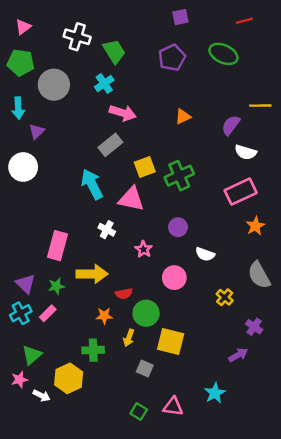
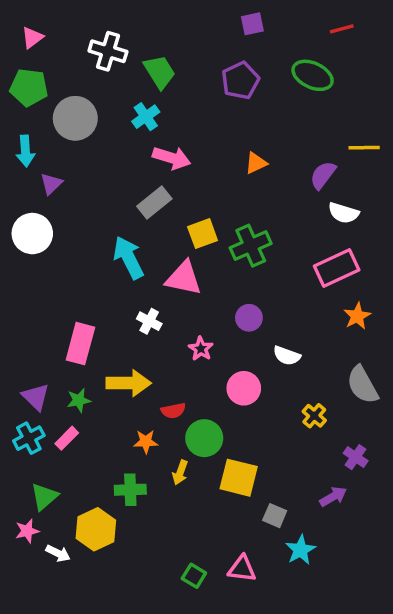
gray square: (145, 369) -> (275, 516), moved

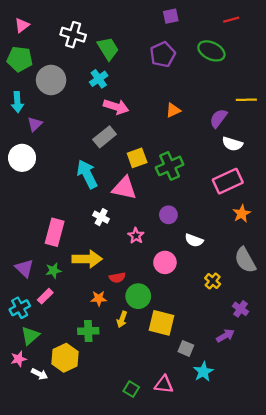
cyan cross: (29, 438) -> (20, 308), moved

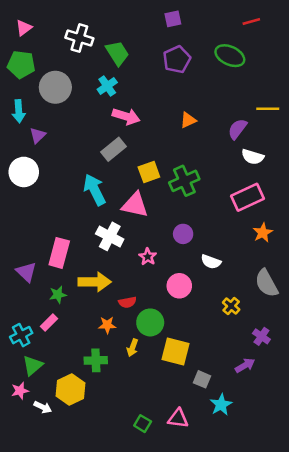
purple square: (171, 16) -> (173, 19), moved
white cross: (101, 217) -> (110, 236), size x1.5
purple triangle: (24, 268) -> (26, 272), moved

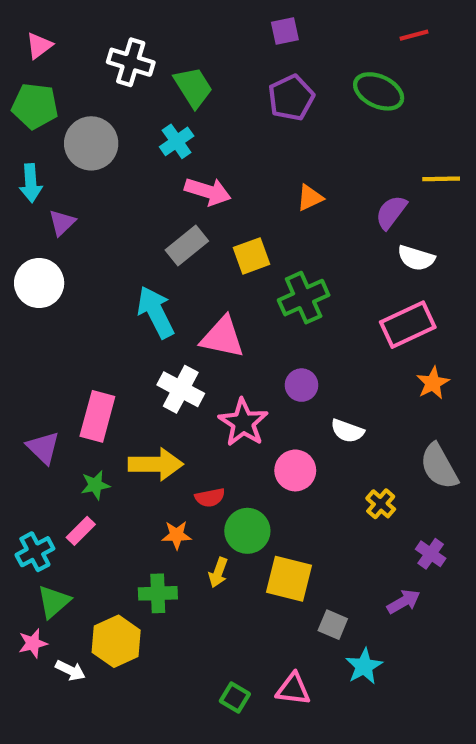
yellow square: (149, 172) -> (252, 256), moved
pink star: (148, 257) -> (243, 423), size x1.6

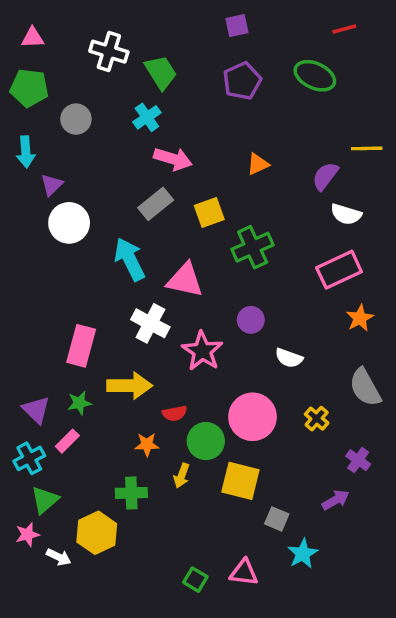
pink triangle: (39, 46) -> (33, 38), turned 35
gray circle: (91, 143) -> (76, 119), size x0.7
white circle: (39, 283) -> (69, 223), moved
purple triangle: (43, 448) -> (36, 410), moved
pink circle: (295, 470) -> (253, 417), moved, size x1.4

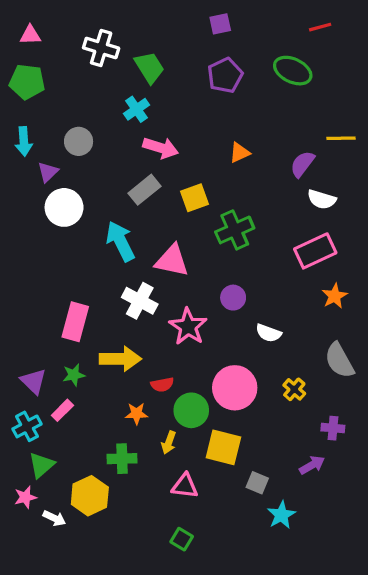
gray circle: (76, 119) -> (79, 141), moved
purple cross: (358, 460) -> (333, 428), turned -30
pink triangle: (244, 573) -> (185, 486), moved

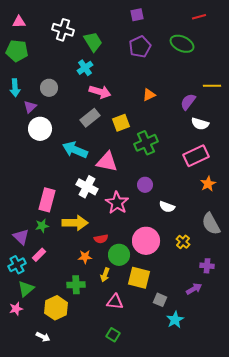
cyan arrow: (120, 241) -> (75, 150), turned -40
green star: (74, 375) -> (42, 226), moved
white arrow: (54, 518) -> (43, 337), moved

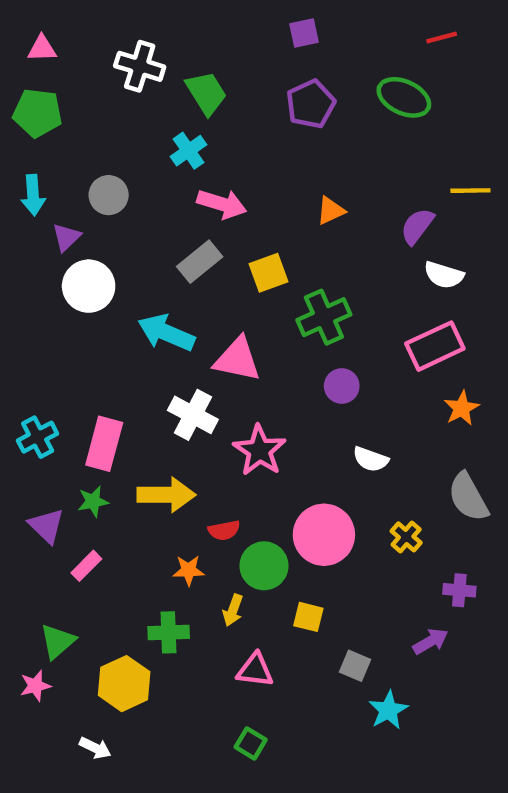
purple circle: (145, 185) -> (342, 386), moved
cyan cross: (17, 265) -> (38, 437), moved
yellow square: (139, 278) -> (308, 617), size x0.6

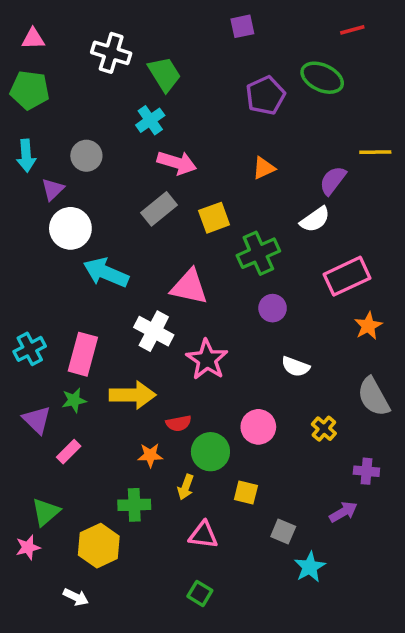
purple pentagon: (311, 104) -> (265, 95), moved
white semicircle: (444, 275) -> (315, 219), moved, turned -52
cyan arrow: (166, 333) -> (106, 273), moved
pink circle: (324, 535) -> (258, 427), size x0.7

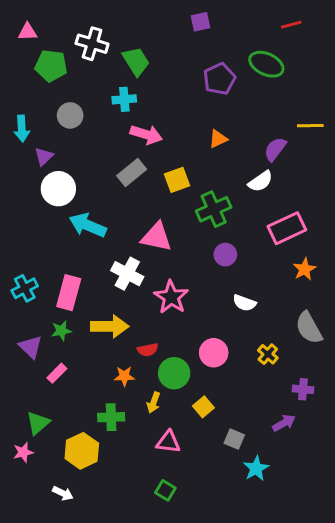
green pentagon: (30, 90) -> (51, 66), moved
cyan cross: (150, 120) -> (124, 99), turned 30
gray circle: (86, 156) -> (70, 115), moved
yellow square: (246, 492) -> (203, 407), turned 36

